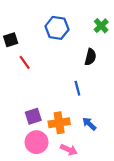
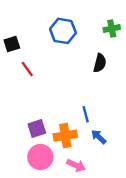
green cross: (101, 26) -> (112, 29), turned 32
blue line: (77, 88) -> (86, 114), moved

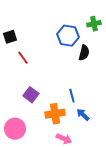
blue hexagon: (63, 31) -> (68, 36), moved
purple square: (37, 128) -> (31, 95), moved, turned -35
pink circle: (40, 157) -> (15, 129), moved

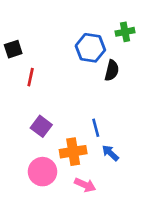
red line: (23, 58) -> (31, 77), turned 48
pink circle: (15, 129) -> (43, 172), moved

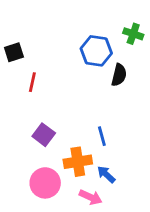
green cross: (125, 32) -> (133, 34), turned 30
blue arrow: (110, 153) -> (106, 174), moved

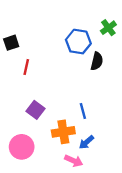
green cross: (133, 34) -> (108, 28), turned 35
blue arrow: (106, 174) -> (86, 142), turned -84
pink circle: (45, 183) -> (22, 147), moved

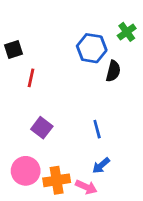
orange cross: (63, 132) -> (57, 180), moved

